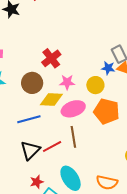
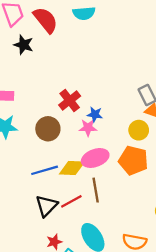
blue star: (108, 68) -> (95, 114), moved
yellow circle: (95, 85) -> (139, 130), moved
yellow diamond: (51, 99) -> (72, 168), moved

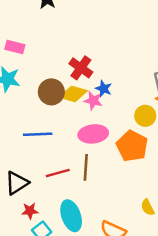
red cross: (70, 101) -> (81, 68), turned -30
yellow diamond: (72, 168) -> (73, 94), moved
black triangle: (46, 206) -> (17, 183), moved

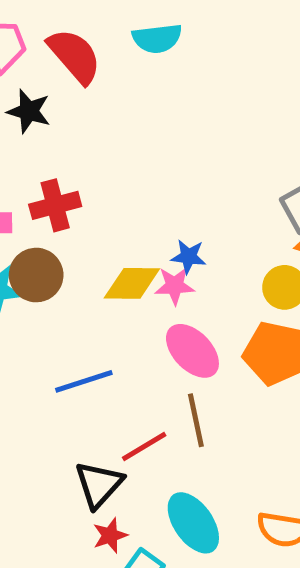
red cross: (81, 68) -> (55, 205), moved, turned -35
brown circle: (51, 92) -> (36, 275), moved
pink ellipse: (93, 134) -> (192, 351), turned 68
black triangle: (17, 183) -> (99, 484), moved

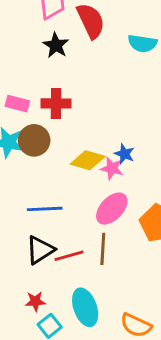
cyan semicircle: (157, 38) -> (142, 43), moved
pink ellipse: (192, 351) -> (112, 209), turned 72
black triangle: (99, 484) -> (40, 250), moved

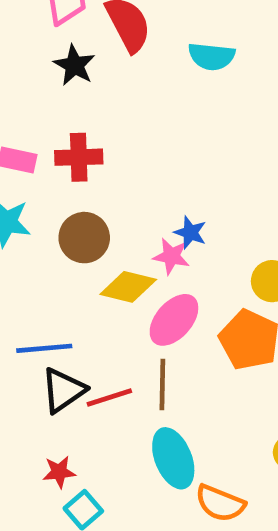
brown circle: (34, 140) -> (84, 238), moved
yellow diamond: (88, 160) -> (128, 287), moved
blue line: (45, 209) -> (44, 348), moved
cyan ellipse: (85, 307) -> (173, 458), moved

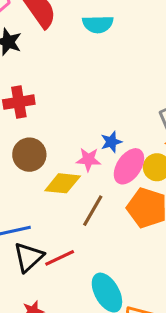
blue star: (190, 233) -> (111, 142), moved, turned -30
pink ellipse: (174, 320) -> (129, 166), moved
brown line: (162, 384) -> (93, 211), moved, turned 36

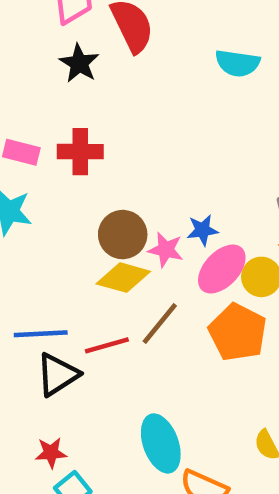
cyan semicircle: (98, 24) -> (238, 63), moved
brown circle: (29, 155) -> (123, 235), moved
red line: (60, 258) -> (107, 345), moved

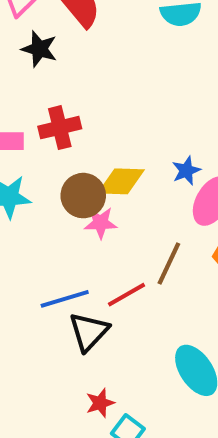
brown circle: (123, 235) -> (83, 196), moved
pink star: (166, 250) -> (100, 223), moved
yellow diamond: (123, 278) -> (121, 181), moved

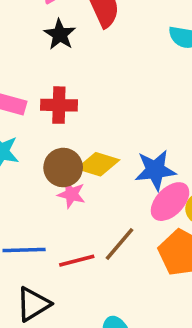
blue star: (186, 171) -> (155, 170), size x1.6
black triangle: (89, 332) -> (33, 304), moved

